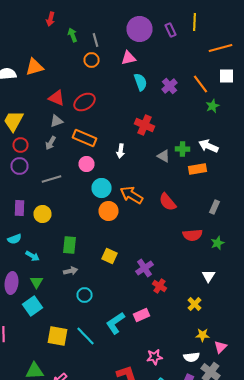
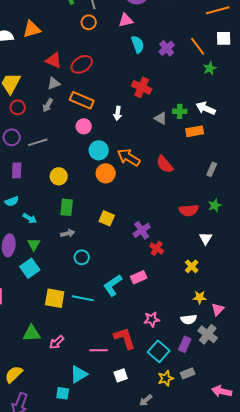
purple circle: (20, 166) -> (12, 137), moved
gray line: (52, 179) -> (38, 142), moved
yellow circle: (42, 214) -> (59, 176), moved
red semicircle: (192, 235) -> (189, 210), moved
cyan line: (86, 336) -> (83, 298), turned -35

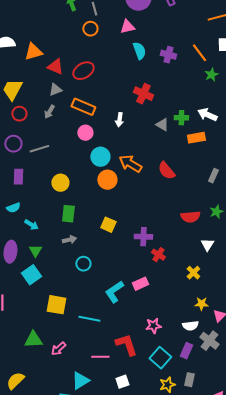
orange triangle: (32, 29) -> (33, 52), moved
purple cross: (167, 48) -> (168, 55), turned -35
purple cross: (142, 230) -> (143, 237), turned 36
cyan line: (83, 298) -> (89, 319), moved
gray rectangle: (188, 373) -> (189, 380), turned -56

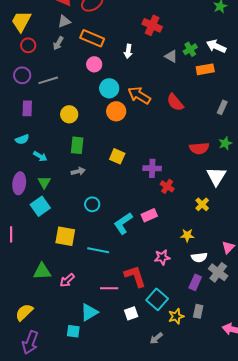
green cross: (181, 118) -> (190, 49), turned -32
white triangle: (207, 245) -> (216, 176), size x1.5
cyan circle: (83, 264) -> (92, 204), moved
yellow star: (201, 304) -> (187, 235), moved
cyan square: (160, 358) -> (157, 299), moved

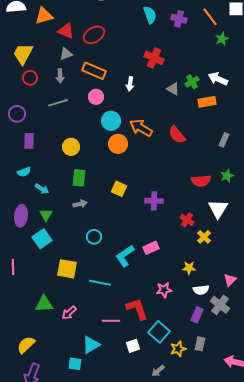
gray arrow: (58, 43) -> (60, 76), turned -32
purple circle: (22, 75) -> (17, 114), moved
gray line: (48, 80) -> (58, 103), moved
red cross: (167, 186) -> (187, 220), moved

